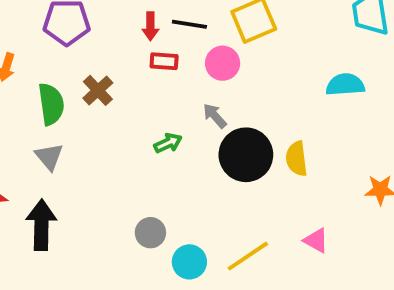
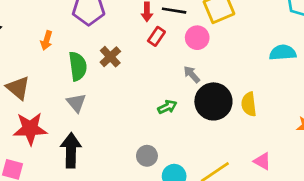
red rectangle: (164, 61) -> (156, 36), turned -60
green arrow: (168, 143) -> (167, 107), moved

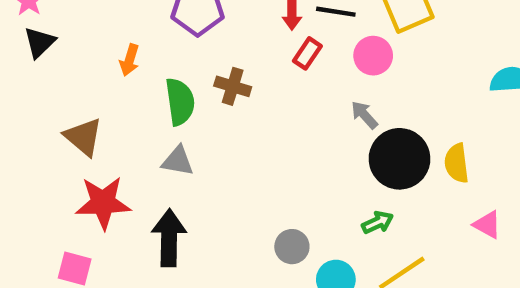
brown cross: (110, 57) -> (233, 86), turned -30
gray triangle: (76, 103) -> (178, 161), turned -40
green arrow: (167, 107) -> (378, 222), moved
pink triangle: (262, 161) -> (487, 225), moved

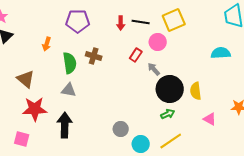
red rectangle: (307, 53) -> (136, 55), moved
green arrow: (378, 222) -> (168, 114), moved

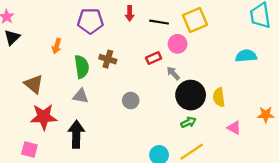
red arrow: (121, 23) -> (130, 13), moved
red rectangle: (136, 55) -> (154, 58), turned 32
gray circle: (121, 129) -> (131, 100), moved

